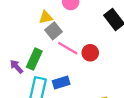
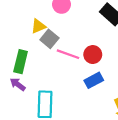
green rectangle: (34, 59) -> (21, 62), moved
blue rectangle: (61, 82) -> (94, 80), moved

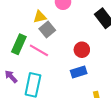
pink line: (68, 54) -> (39, 50), moved
purple arrow: (18, 84) -> (11, 77), moved

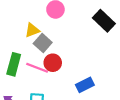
red circle: (82, 50) -> (53, 63), moved

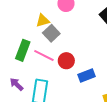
red circle: (53, 63) -> (66, 61), moved

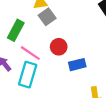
pink line: (44, 56) -> (30, 53), moved

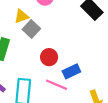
pink line: (30, 53) -> (57, 85), moved

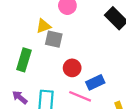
gray square: (31, 29) -> (54, 39), turned -30

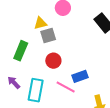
gray square: (54, 39) -> (48, 35), turned -35
red circle: (72, 68) -> (53, 61), moved

